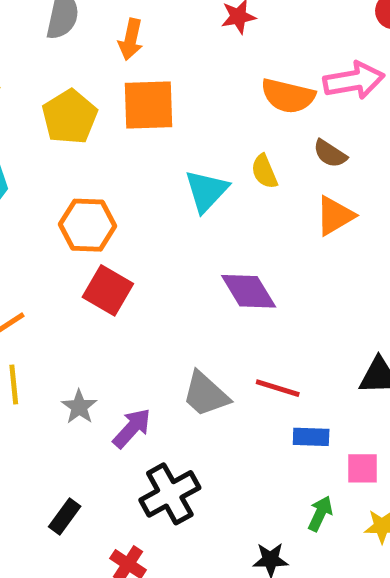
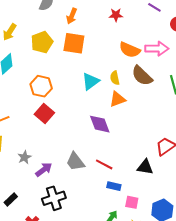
brown semicircle: (330, 154) -> (142, 76), size x1.6
orange triangle: (335, 216) -> (117, 99), moved

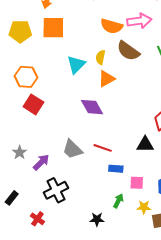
yellow pentagon: (42, 42) -> (20, 31), turned 30
yellow semicircle: (115, 78) -> (101, 57), turned 32

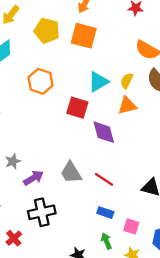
red square: (33, 104) -> (77, 108), moved, turned -30
blue rectangle: (116, 169) -> (105, 213), moved
green arrow: (118, 201) -> (106, 241), turned -64

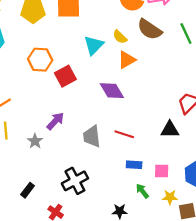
yellow semicircle: (127, 81) -> (120, 37), turned -56
red square: (77, 108) -> (65, 76), moved, turned -30
gray trapezoid: (71, 173) -> (92, 136), turned 40
purple arrow: (33, 178) -> (55, 121), moved

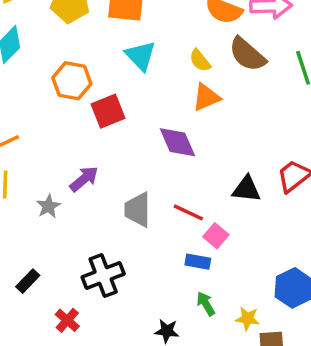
cyan triangle: (94, 45) -> (141, 56), moved, turned -35
black triangle: (170, 130) -> (246, 189), moved
pink square: (162, 171) -> (216, 236), moved, turned 32

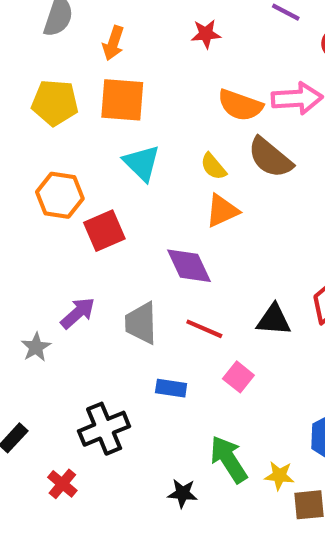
gray trapezoid: (138, 210) -> (141, 323), moved
red line: (188, 212) -> (204, 329), moved
blue rectangle: (198, 262) -> (171, 388), moved
green arrow: (206, 304) -> (229, 459), size x1.6

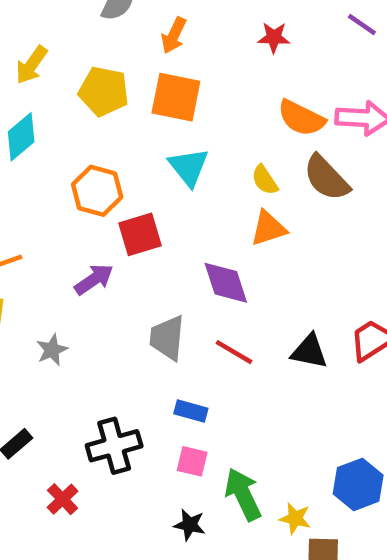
purple arrow: (78, 313) -> (94, 279), moved
pink square: (238, 377) -> (192, 461), moved, turned -32

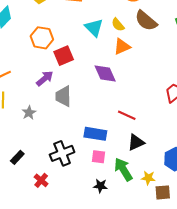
cyan triangle: (189, 167) -> (94, 28), moved
gray trapezoid: (167, 338) -> (63, 96), moved
black triangle: (309, 351) -> (136, 142), moved, turned -30
red line: (234, 352) -> (127, 115), moved
blue rectangle: (191, 411) -> (95, 134), size x1.5

